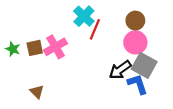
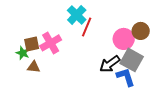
brown circle: (135, 21) -> (141, 31), moved
green star: (13, 49) -> (23, 53), moved
brown triangle: (37, 92) -> (34, 67), moved, turned -40

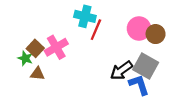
cyan cross: (77, 15) -> (85, 16), turned -30
pink circle: (124, 39) -> (139, 28), moved
brown square: (32, 44) -> (35, 48), turned -35

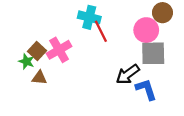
red line: (96, 30) -> (101, 31), turned -50
brown circle: (156, 34) -> (162, 13), moved
gray square: (146, 66) -> (153, 53), moved, turned -30

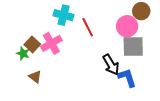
cyan cross: (89, 17) -> (63, 15), moved
black arrow: (128, 74) -> (111, 65), turned -85
brown triangle: (39, 78) -> (35, 77), moved, turned 32

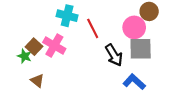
pink cross: (51, 43) -> (54, 46), turned -30
black arrow: (111, 65) -> (114, 55), moved
blue L-shape: (127, 78) -> (134, 82), turned -30

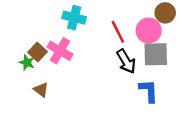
red line: (93, 28) -> (118, 32), moved
blue L-shape: (134, 82) -> (149, 91), turned 45

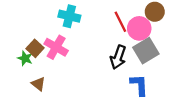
red line: (118, 32) -> (120, 22), moved
gray square: (156, 54) -> (146, 51), turned -30
black arrow: (126, 61) -> (118, 57), turned 50

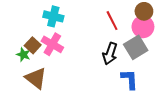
cyan cross: (69, 16) -> (53, 16), moved
pink circle: (139, 28) -> (143, 27), moved
brown triangle: (38, 84) -> (36, 78), size x1.6

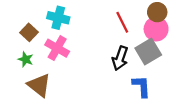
brown square: (33, 45) -> (29, 32), moved

